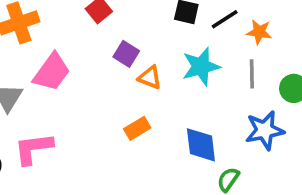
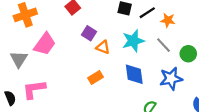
gray line: (252, 74) -> (163, 45), turned -42
blue diamond: (201, 145) -> (134, 74), moved

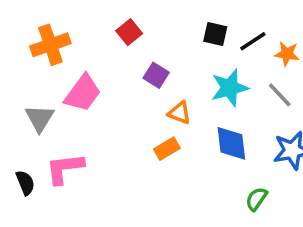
orange triangle: (103, 47) -> (179, 113), moved

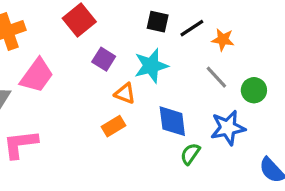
red square: (129, 32) -> (79, 20), size x1.4
cyan star: (230, 88) -> (151, 66), moved
green semicircle: (256, 199) -> (190, 154), moved

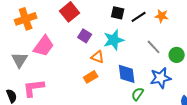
orange star: (223, 40) -> (162, 16), moved

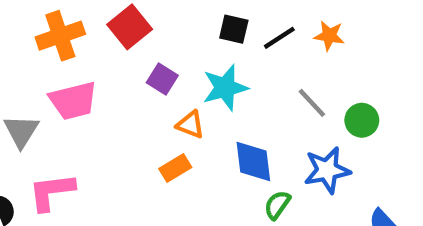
orange cross: (26, 19) -> (60, 36), moved
pink trapezoid: (44, 46) -> (73, 101), turned 40

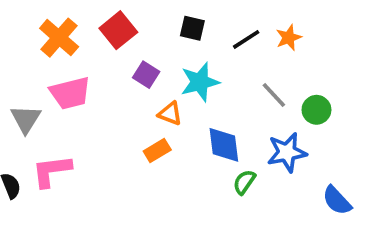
black square: (234, 29) -> (192, 28), moved
orange cross: (60, 36) -> (59, 38), turned -30
orange star: (329, 36) -> (289, 38), turned -30

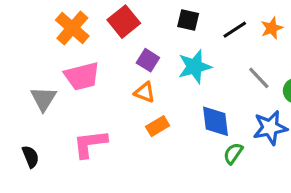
orange triangle: (170, 113) -> (145, 92), moved
pink L-shape: (52, 171) -> (90, 144), moved

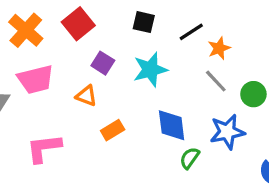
orange star: (272, 28) -> (219, 48), moved
orange triangle: (145, 92) -> (86, 96), moved

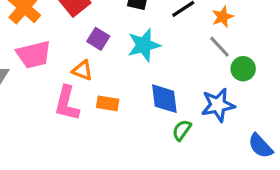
orange star: (219, 48) -> (223, 17), moved
gray line: (216, 81) -> (220, 47), moved
orange rectangle: (113, 130) -> (108, 103), turned 40
pink L-shape: (44, 148) -> (67, 103), moved, turned -69

